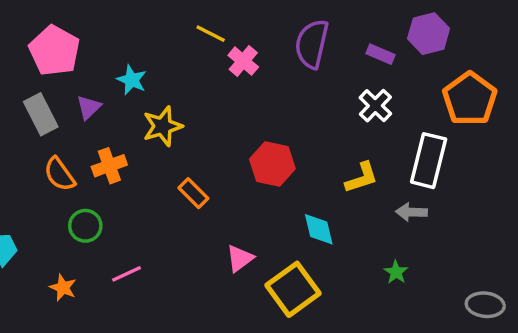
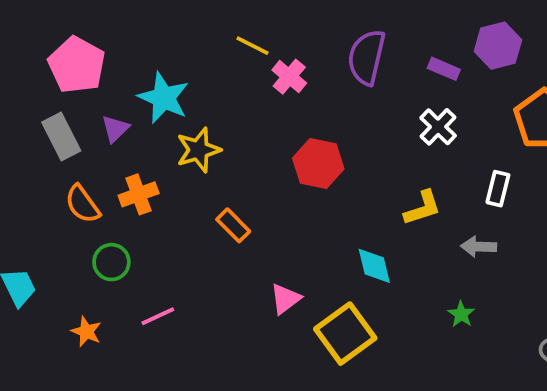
cyan star: (132, 80) -> (164, 98), size x1.5
white rectangle: (429, 161) -> (498, 189), size x0.6
red hexagon: (272, 164) -> (318, 163), moved

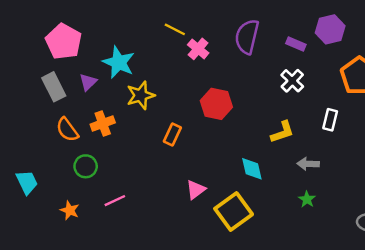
orange rectangle: (233, 225) -> (172, 135), moved, turned 70
gray arrow: (479, 247) -> (308, 164), moved

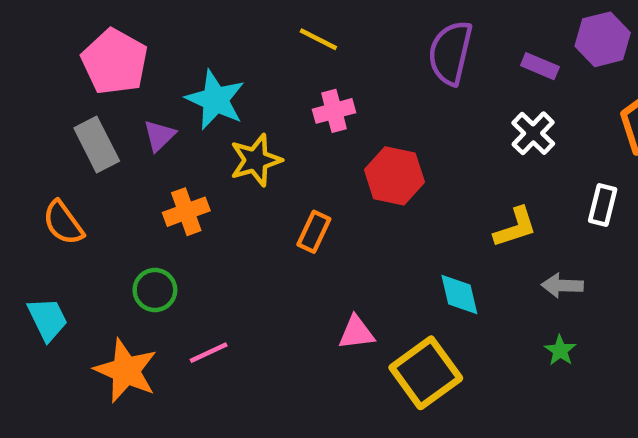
pink cross: (198, 49) -> (334, 111), moved, turned 35
orange semicircle: (67, 130) -> (63, 223), moved
pink triangle: (196, 190) -> (356, 333), turned 30
orange star: (70, 210) -> (126, 371), size x1.8

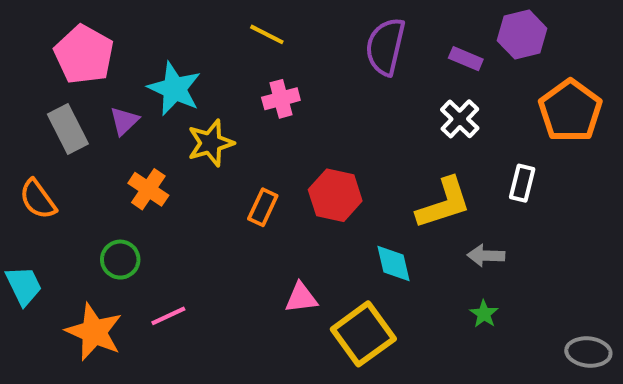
red hexagon: (394, 176) -> (335, 195), moved
orange cross: (186, 212) -> (148, 189), turned -36
yellow L-shape: (515, 227) -> (444, 203), size x1.4

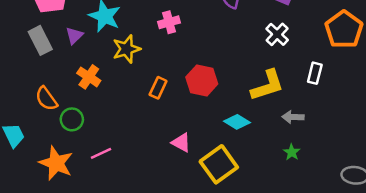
orange semicircle: (38, 199) -> (46, 99), moved
cyan diamond: (393, 264) -> (237, 122), turned -45
pink triangle: (301, 298) -> (181, 142), turned 35

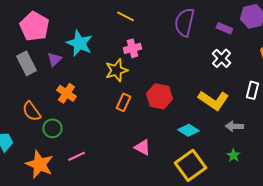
yellow star: (127, 49) -> (116, 70), moved
yellow L-shape: (267, 85) -> (213, 100), turned 52
yellow square: (219, 164) -> (190, 165), moved

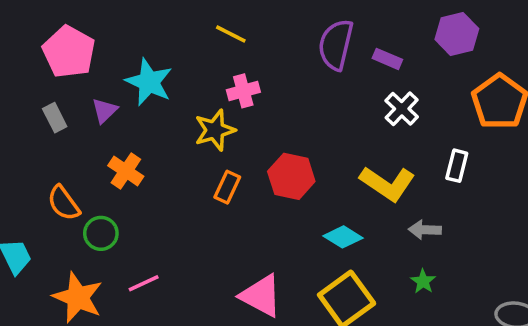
purple rectangle: (224, 28) -> (387, 59), moved
gray rectangle: (26, 63) -> (55, 118), size x0.7
pink triangle: (142, 147) -> (261, 296), moved, size x1.5

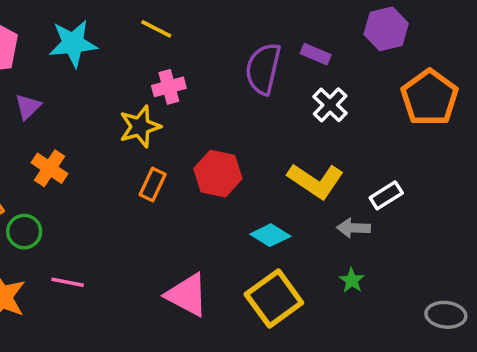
purple semicircle: (336, 45) -> (263, 69), moved
cyan star: (149, 82) -> (73, 43), moved, turned -30
white rectangle: (457, 166) -> (386, 195), moved, turned 44
pink line: (144, 283) -> (68, 282), turned 36

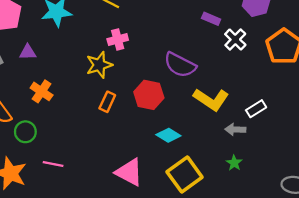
purple semicircle: (263, 69) -> (180, 65), moved, turned -76
white cross: (330, 105) -> (235, 40), moved
purple triangle: (28, 107) -> (28, 52), turned 42
cyan diamond: (270, 235) -> (168, 135), moved

